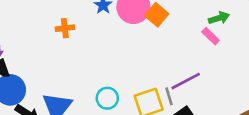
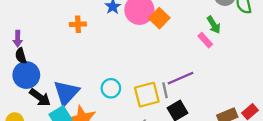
green arrow: (219, 18) -> (214, 25), turned 72

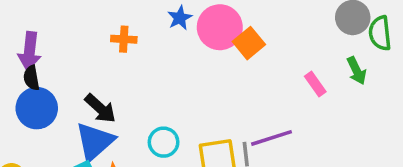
green arrow: (214, 25) -> (357, 71), moved
purple arrow: (18, 39) -> (30, 51), size x1.5
black arrow: (40, 97) -> (100, 108), moved

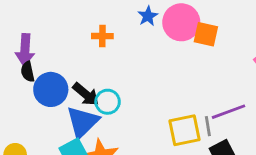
orange square: (249, 43) -> (206, 34), turned -35
blue circle: (37, 108) -> (51, 89), moved
cyan circle: (164, 142) -> (108, 102), moved

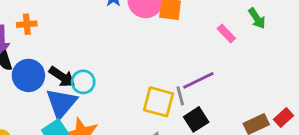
orange cross: (102, 36) -> (27, 24), moved
yellow square: (185, 130) -> (159, 102), turned 32

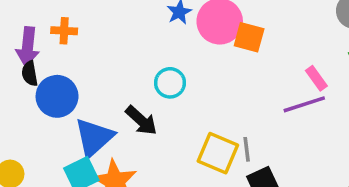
black arrow: (62, 77) -> (141, 120), moved
purple line: (198, 80) -> (304, 104), moved
cyan circle: (83, 82) -> (170, 83), moved

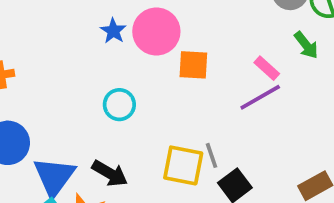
orange square: (249, 37) -> (193, 65), moved
black arrow: (141, 120) -> (110, 173), moved

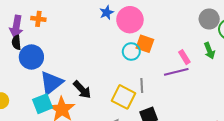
cyan circle: (119, 105) -> (131, 51), moved
gray line: (211, 155) -> (142, 86), moved

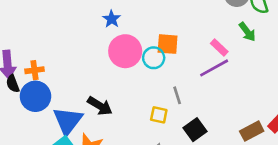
orange cross: (38, 19) -> (35, 70), moved
pink circle: (130, 20) -> (125, 51), moved
black arrow: (82, 90) -> (100, 106), moved
yellow square: (124, 97) -> (159, 115), size x0.6

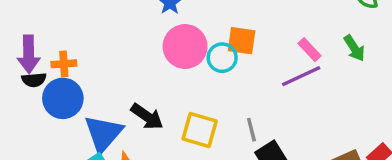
green arrow: (247, 32) -> (354, 48), moved
black semicircle: (13, 84) -> (34, 80), turned -78
gray line: (177, 95) -> (251, 130), moved
yellow square: (159, 115) -> (200, 130), moved, size x1.5

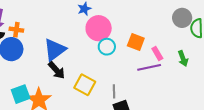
orange square: (242, 41) -> (136, 42), moved
pink circle: (185, 46) -> (99, 28), moved
blue triangle: (103, 133) -> (55, 50), moved

